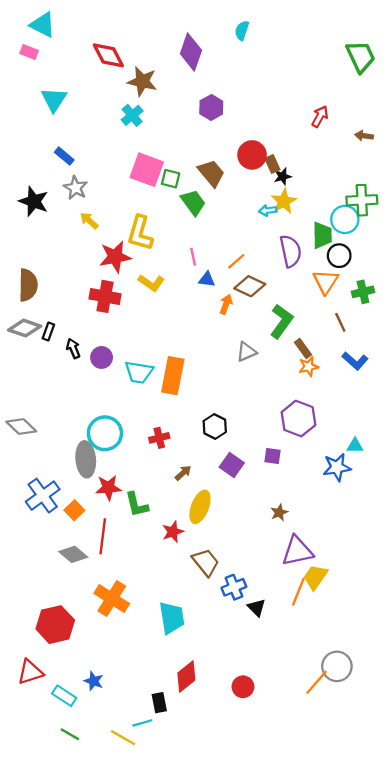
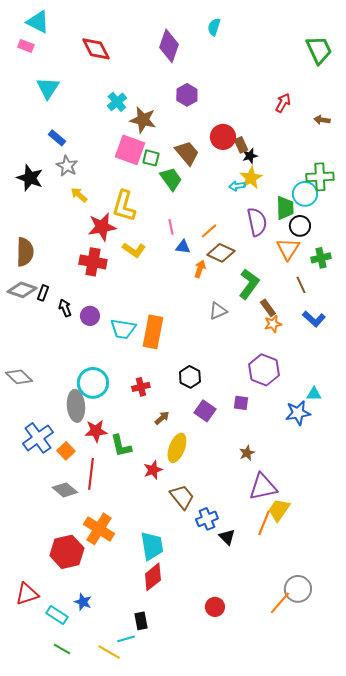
brown star: (142, 81) -> (143, 120), moved
red hexagon: (55, 625) -> (67, 552), moved
red diamond: (186, 677) -> (153, 577), moved

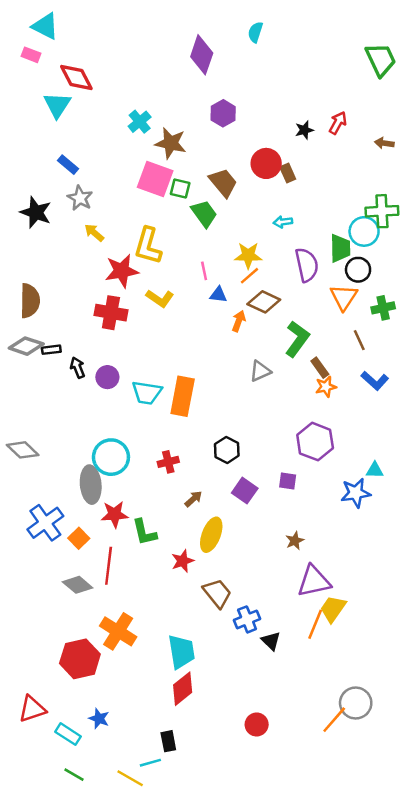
red diamond: (96, 49) -> (76, 78), moved
black star: (250, 156) -> (304, 130), moved
yellow star: (251, 178) -> (248, 255), moved, turned 30
black rectangle: (43, 293) -> (51, 350), turned 63

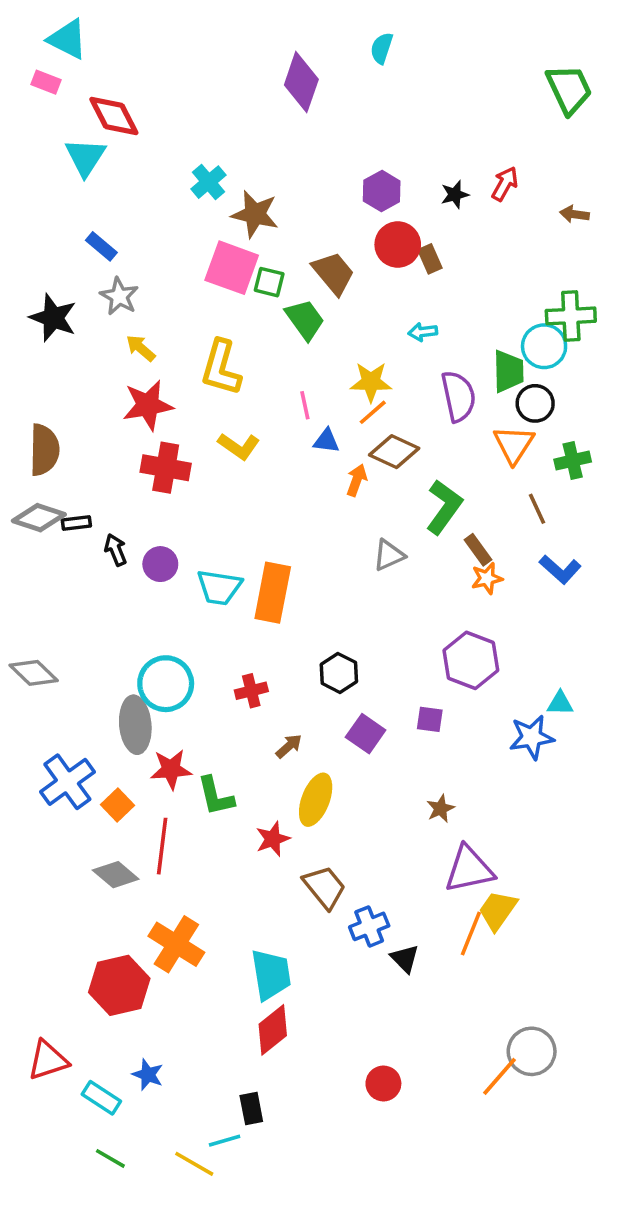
purple hexagon: (223, 113) -> (382, 191), moved
red star: (122, 271) -> (148, 405), moved

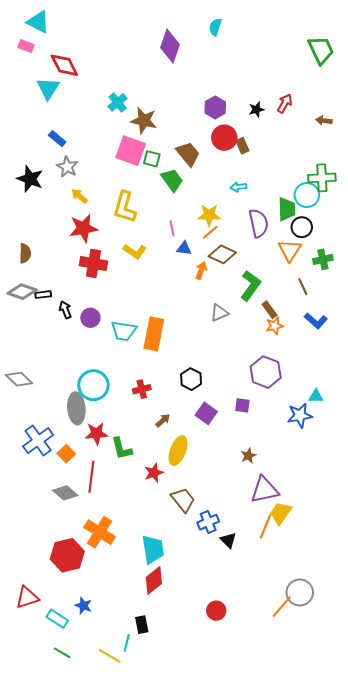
brown semicircle: (44, 450) -> (25, 253), size x0.7
cyan line: (225, 1141) -> (127, 643), turned -60

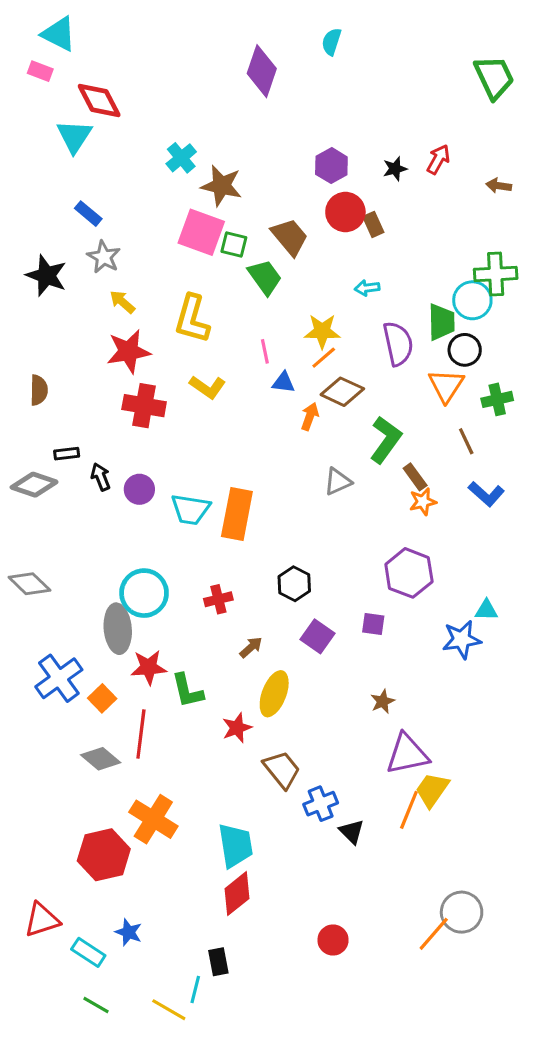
gray diamond: (22, 292) -> (34, 485), moved

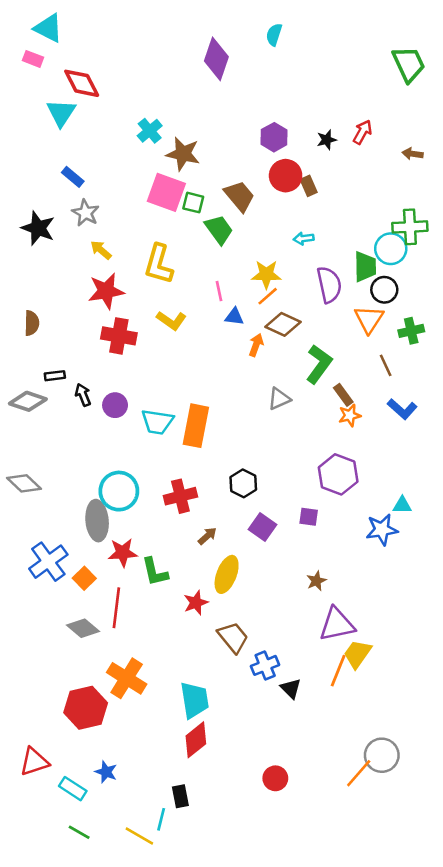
red cross: (218, 599) -> (180, 496), size x1.4

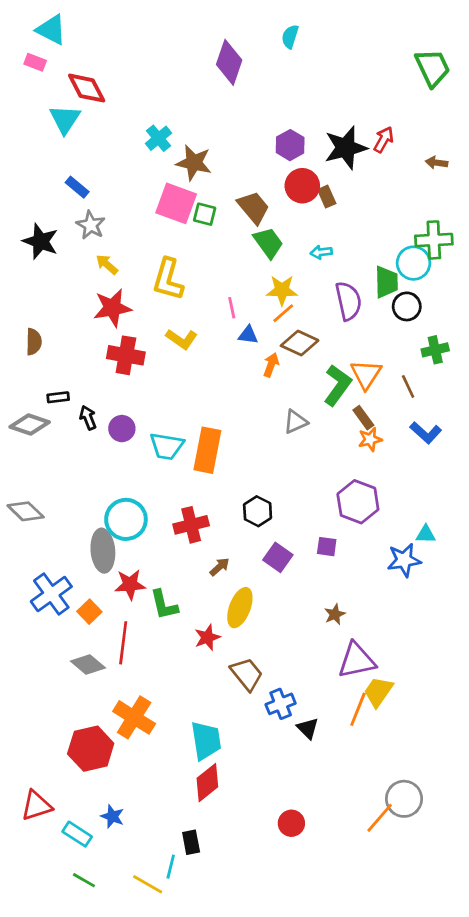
black star: (327, 140) -> (346, 148), size x2.0
green trapezoid: (219, 229) -> (268, 243), moved
orange triangle: (369, 319) -> (366, 374), moved

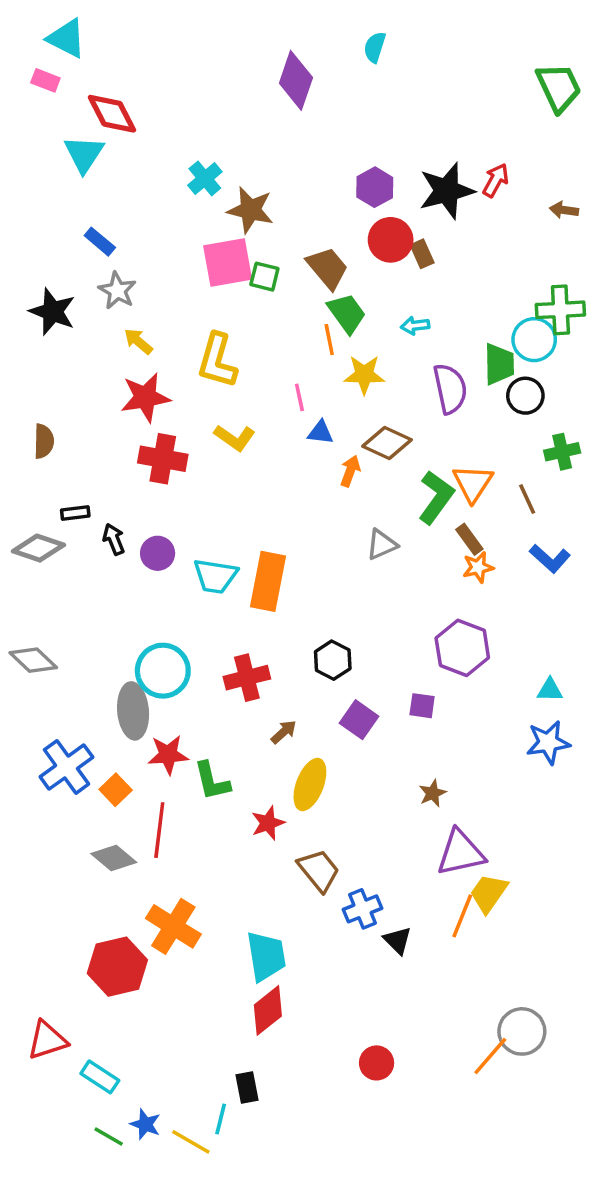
pink square: (176, 203) -> (228, 263), turned -30
orange line: (283, 313) -> (329, 340), moved, turned -60
blue star: (404, 560) -> (548, 742), moved
blue star: (112, 816) -> (145, 1124), moved

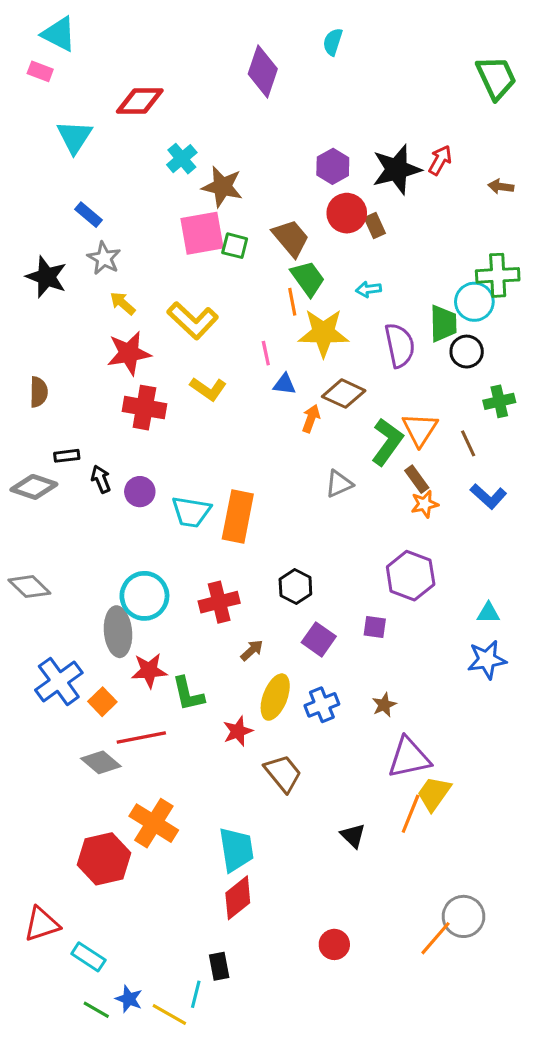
red diamond: (112, 114) -> (140, 101), moved, turned -63
yellow L-shape: (217, 361) -> (193, 320), turned -63
yellow star: (364, 375) -> (323, 333), size x1.4
red line: (159, 830) -> (141, 737), turned 72
blue cross: (362, 909) -> (322, 705), moved

